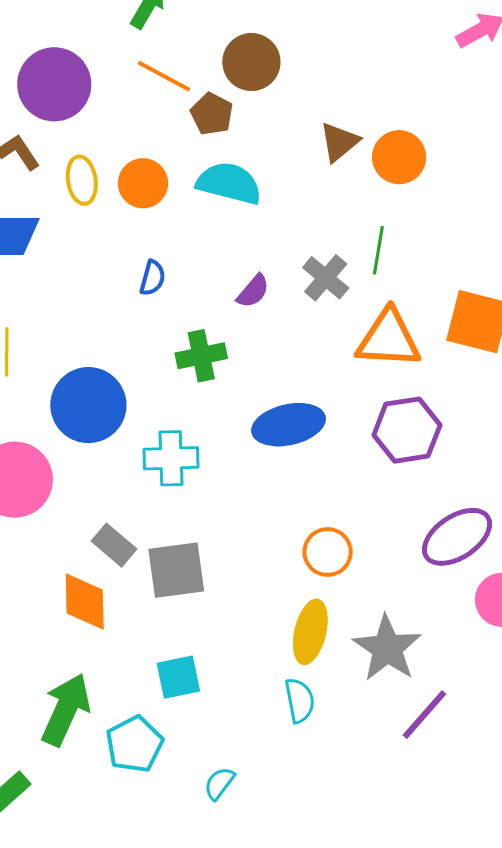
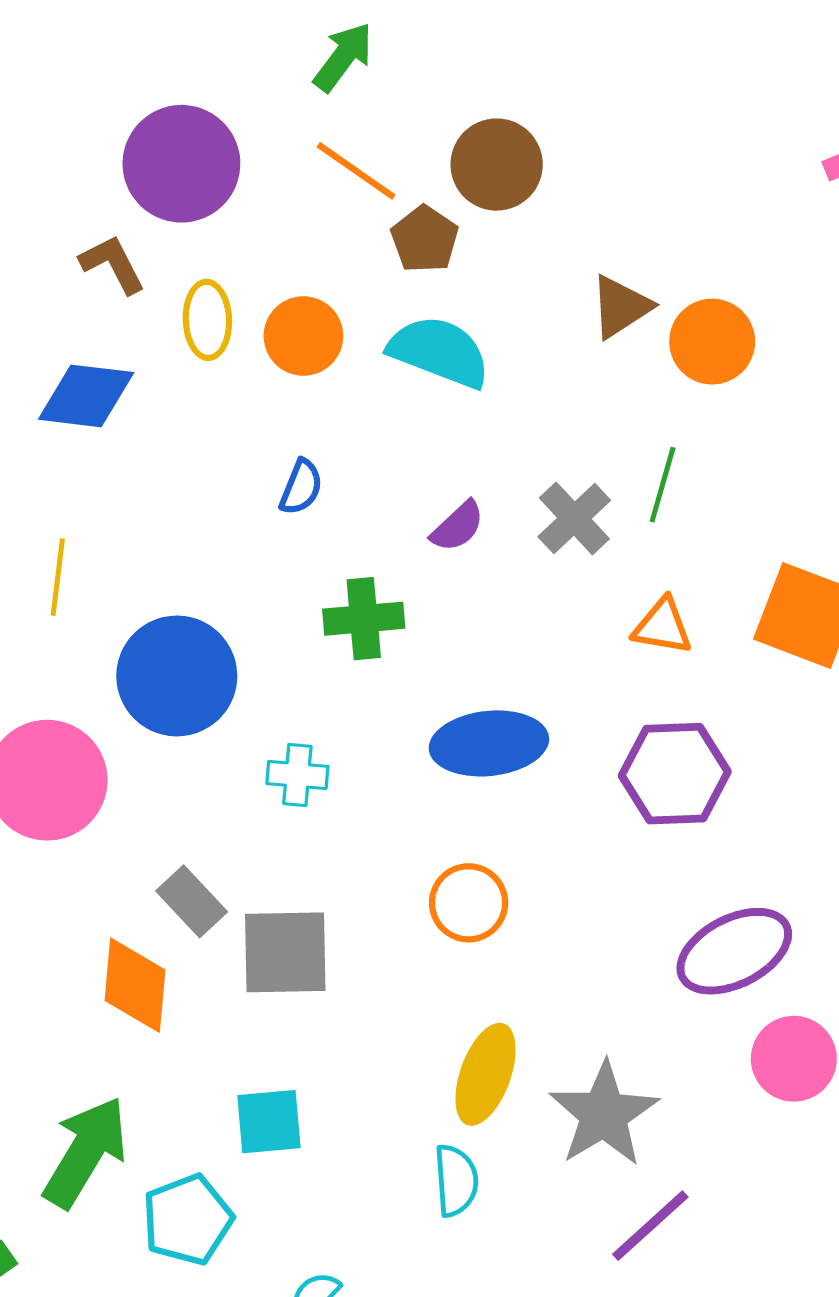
orange triangle: (389, 339) -> (663, 626), size x0.6
cyan cross: (171, 458) -> (297, 775), size x0.7
orange circle: (328, 552) -> (469, 903), moved

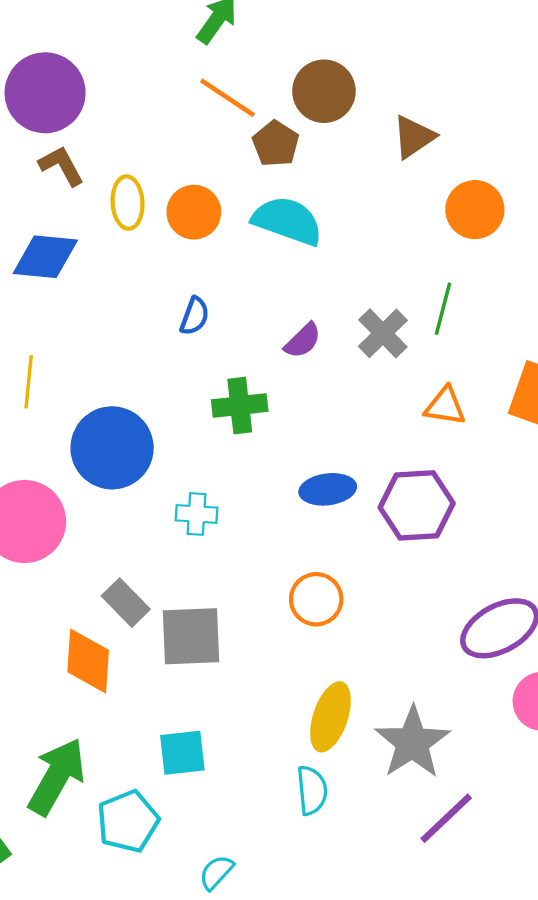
purple circle: (181, 164) -> (45, 93), moved
brown triangle: (621, 307) -> (414, 137), moved
blue ellipse: (489, 743) -> (328, 489), size x0.7
purple hexagon: (675, 774) -> (417, 505), moved

